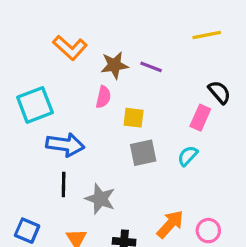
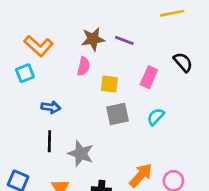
orange L-shape: (70, 48) -> (39, 46), moved
cyan square: (35, 105) -> (25, 73), size x0.6
pink rectangle: (200, 118) -> (149, 77), moved
blue arrow: (65, 145) -> (51, 107), size x0.6

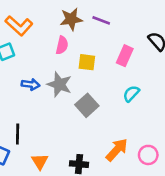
gray square: (118, 114) -> (87, 105), moved, turned -30
black line: (49, 141) -> (18, 134), moved
gray star: (81, 154) -> (59, 84), moved

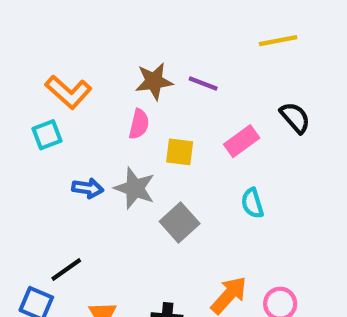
pink rectangle: (125, 56) -> (242, 141), turned 30
cyan semicircle: (131, 94) -> (252, 203), turned -60
black line: (18, 134) -> (66, 269), turned 54

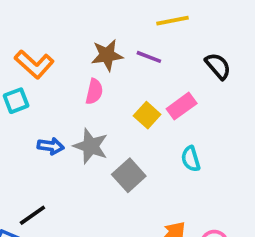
yellow line: (278, 41) -> (172, 21), moved
black semicircle: (295, 118) -> (218, 66), moved
yellow square: (180, 152) -> (147, 115), moved, turned 35

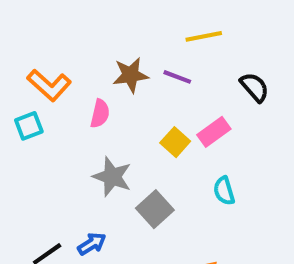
pink semicircle: (94, 92) -> (100, 114), moved
blue arrow: (51, 146) -> (92, 244), moved, turned -40

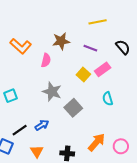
purple line: (177, 77) -> (90, 48), moved
cyan square: (29, 126) -> (11, 96), moved

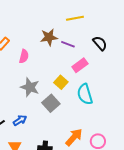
brown star: (61, 41) -> (49, 37), moved
yellow square: (83, 74) -> (61, 82), moved
cyan semicircle: (108, 99) -> (85, 94), size x1.5

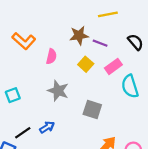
yellow square: (61, 82) -> (86, 64), moved
cyan semicircle: (85, 94) -> (130, 86), moved
gray square: (51, 103) -> (92, 110), moved, turned -30

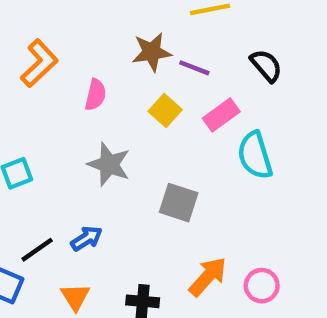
orange L-shape: (24, 41) -> (39, 63), turned -85

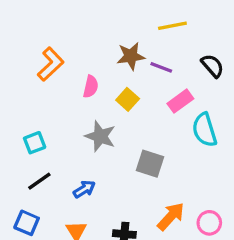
yellow square: (165, 110) -> (128, 99), moved
black line: (37, 250) -> (39, 181), moved

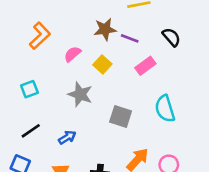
pink semicircle: (91, 87) -> (72, 54), turned -144
cyan semicircle: (204, 130) -> (165, 109), moved
cyan square: (35, 143) -> (29, 89), moved

